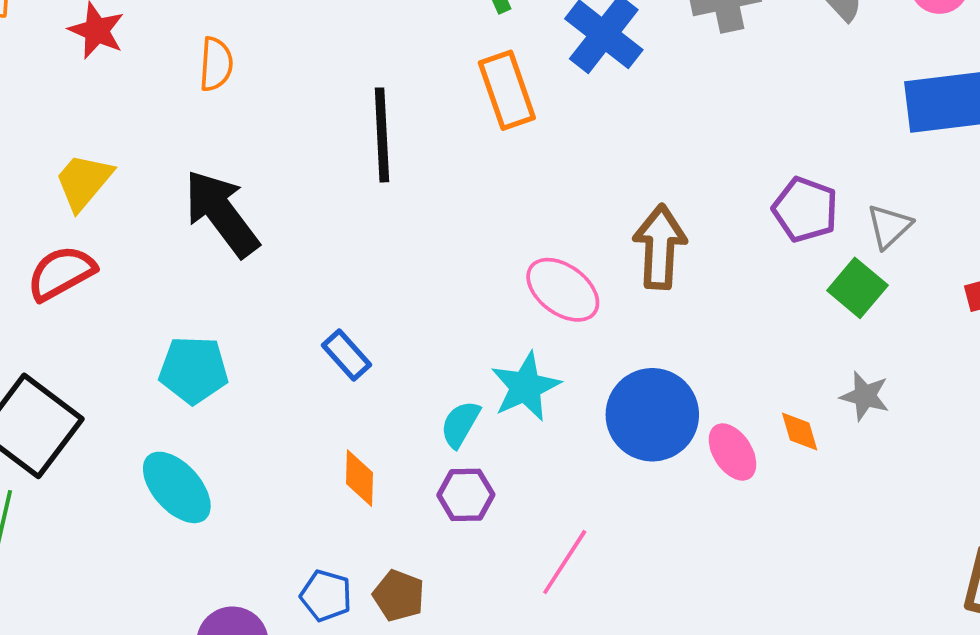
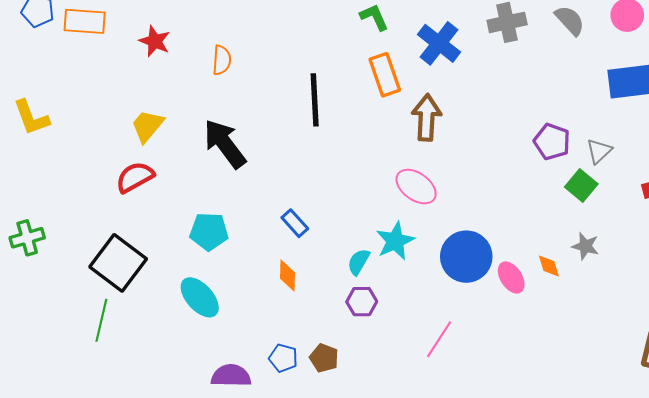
brown arrow: (660, 247) -> (427, 118), moved
orange diamond: (360, 478) -> (287, 275), moved
pink line: (565, 562) -> (439, 339), moved

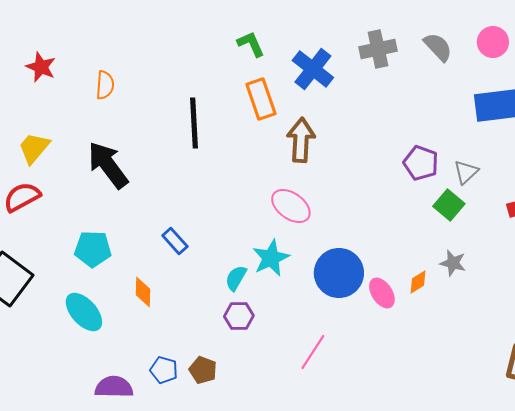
orange diamond: (549, 266) -> (418, 282), turned 75
orange diamond: (287, 275) -> (143, 292), moved

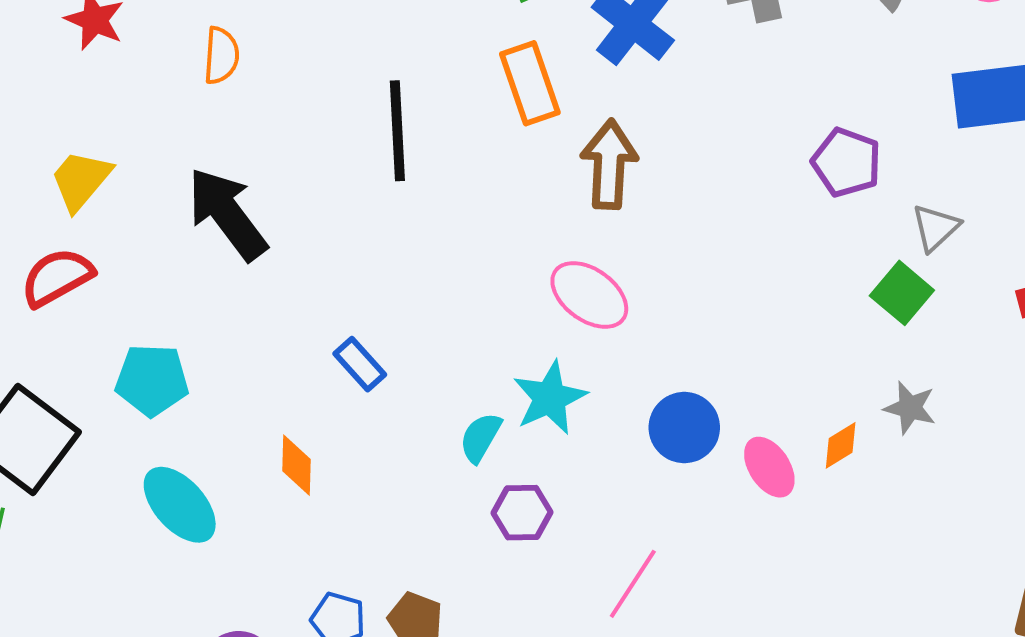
purple pentagon: (421, 163) -> (847, 162), moved
cyan pentagon: (93, 249) -> (152, 380), moved
blue circle: (339, 273) -> (684, 428), size x0.7
purple hexagon: (239, 316) -> (522, 513), moved

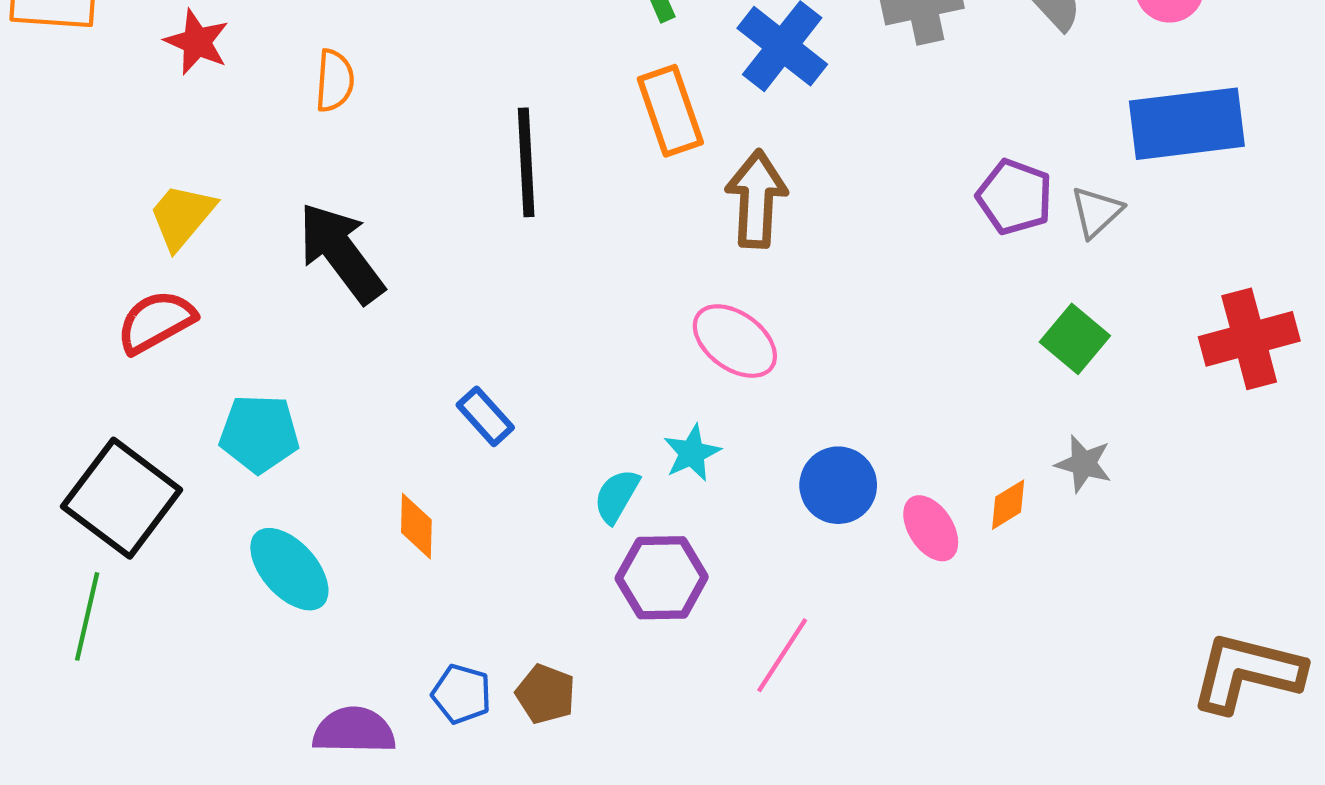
gray triangle: (936, 228) -> (1096, 212), moved
cyan star: (550, 398) -> (692, 453), size x0.7
purple hexagon: (522, 513) -> (662, 578), size x1.4

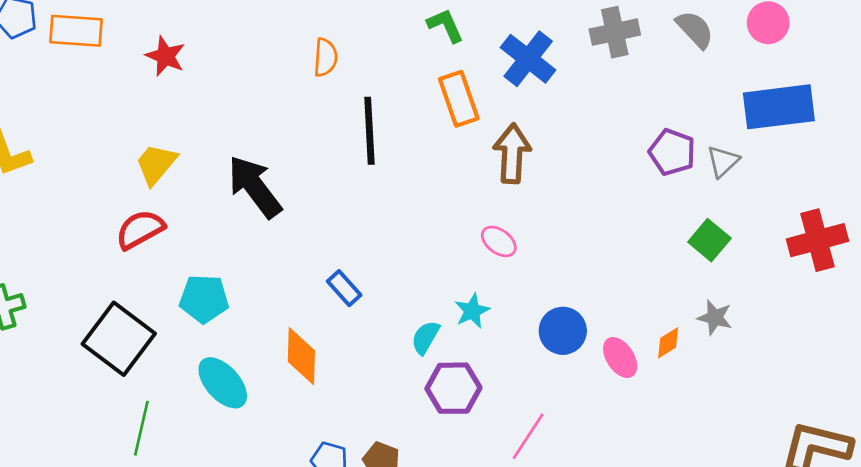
orange semicircle: (335, 81) -> (325, 57), moved
pink ellipse: (735, 341) -> (499, 241), size x0.7
orange diamond: (416, 526) -> (301, 356), size x1.4
green line: (87, 616) -> (141, 428), moved

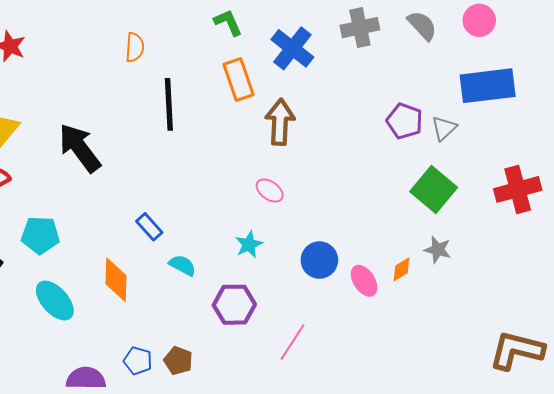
green square: (709, 240) -> (434, 189), size x1.4
cyan semicircle: (425, 337) -> (182, 265), moved, turned 88

